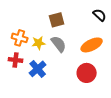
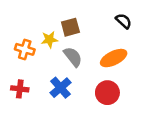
yellow star: (39, 43) -> (49, 40), moved
red cross: (16, 60) -> (20, 89), moved
blue cross: (38, 69) -> (61, 88), moved

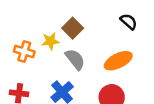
brown square: (70, 27) -> (73, 28), turned -30

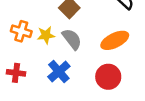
yellow star: (50, 41) -> (46, 35), moved

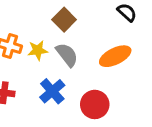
red circle: (108, 77) -> (95, 104), moved

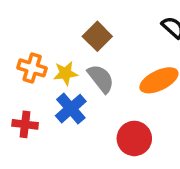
blue cross: (52, 91) -> (71, 109), moved

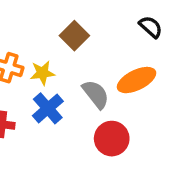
gray semicircle: (101, 79) -> (96, 94), moved

